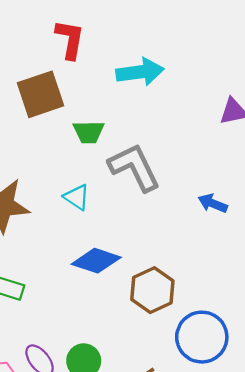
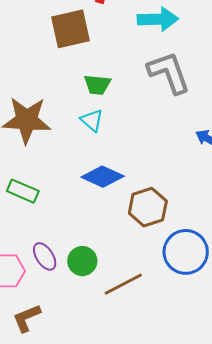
green trapezoid: (89, 132) -> (97, 85), moved
gray L-shape: (134, 167) -> (169, 73), moved

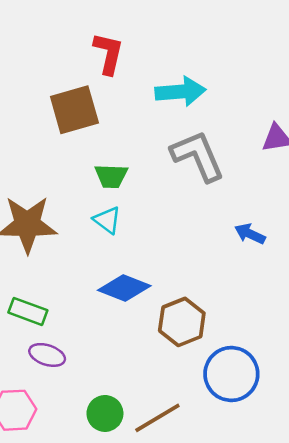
purple ellipse: (45, 256) -> (47, 355), moved, turned -36
green circle: (82, 261) -> (105, 413), moved

